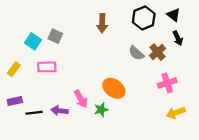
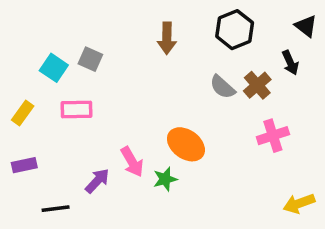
black triangle: (174, 15) -> (306, 26), moved
purple arrow: (60, 111) -> (97, 181), turned 126
black line: (34, 113) -> (56, 209), moved
yellow arrow: (176, 113) -> (299, 203), moved

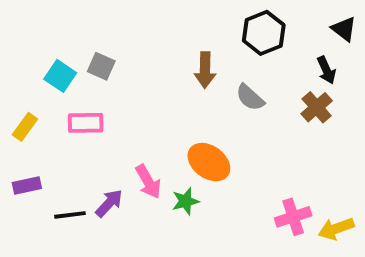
brown arrow: (167, 38) -> (205, 70), moved
brown cross: (257, 85) -> (317, 107), moved
pink cross: (273, 136) -> (293, 217), moved
black line: (56, 209) -> (70, 215), moved

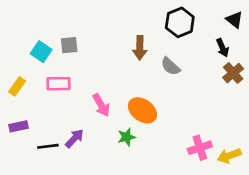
gray square: (101, 66) -> (69, 45), turned -30
brown cross: (317, 107) -> (233, 73), moved
pink arrow: (148, 182) -> (101, 105), moved

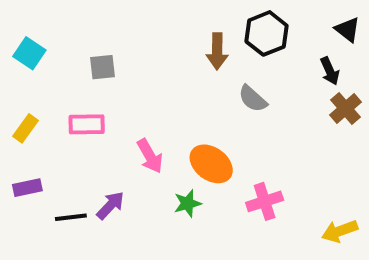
brown arrow: (140, 48) -> (217, 51), moved
cyan square: (41, 52) -> (29, 53), moved
pink cross: (200, 148) -> (265, 201), moved

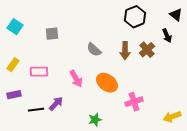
brown arrow: (217, 51) -> (125, 51), moved
gray semicircle: (253, 99) -> (94, 50), moved
brown cross: (346, 109) -> (147, 50), moved
pink rectangle: (87, 124) -> (39, 72), moved
green star: (187, 203) -> (95, 120), moved

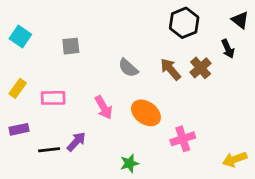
brown arrow: (125, 51) -> (170, 69), turned 138

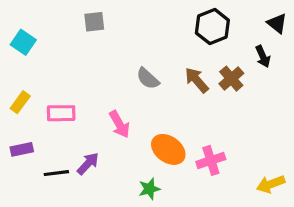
gray square: (71, 46) -> (94, 22), moved
orange ellipse: (146, 113) -> (168, 149), moved

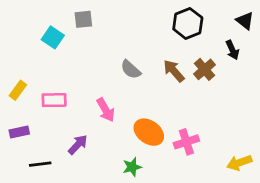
cyan square: (23, 42) -> (53, 37), moved
black line: (56, 173) -> (40, 164), moved

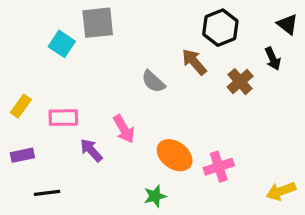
gray square: (83, 19) -> (98, 23), size x1.5
brown arrow: (174, 71) -> (194, 62), moved
purple arrow: (78, 145) -> (91, 150), moved, turned -85

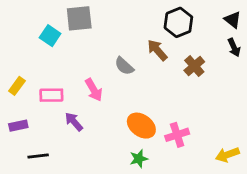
black arrow: (273, 59) -> (234, 47), moved
pink arrow: (124, 129) -> (94, 90), moved
green star: (155, 196) -> (139, 159), moved

